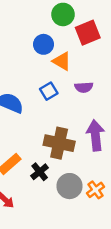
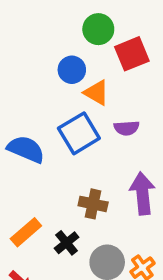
blue square: (49, 91) -> (79, 133), size x1.6
brown cross: (59, 143) -> (93, 204), size x0.7

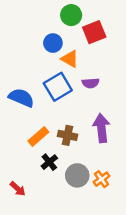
orange rectangle: (26, 232) -> (38, 137), moved

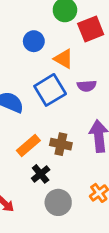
blue circle: (53, 43) -> (34, 41), moved
gray circle: (77, 175) -> (58, 202), moved

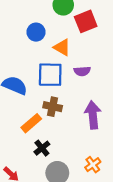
blue square: (50, 90) -> (50, 75), turned 32
brown cross: (61, 144) -> (53, 107), moved

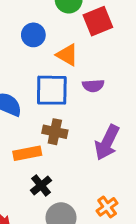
purple arrow: (93, 115) -> (107, 142), turned -148
orange rectangle: (31, 123) -> (27, 153), turned 30

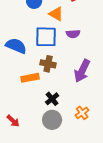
black cross: (41, 185) -> (52, 99), moved

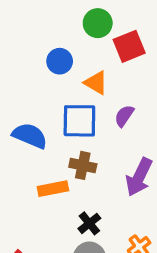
purple semicircle: (73, 34) -> (124, 116), turned 128

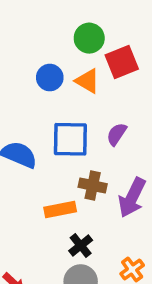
orange triangle: (96, 83) -> (87, 81), moved
brown cross: (83, 165) -> (93, 186), moved
orange rectangle: (53, 189) -> (60, 210), moved

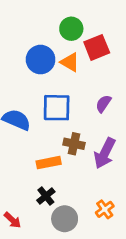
blue circle: (50, 78) -> (41, 60), size x1.4
purple semicircle: (117, 134) -> (103, 104), moved
black cross: (81, 245) -> (46, 196), moved

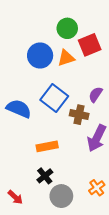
orange triangle: (70, 62) -> (66, 58), turned -48
blue square: (57, 108) -> (54, 98), turned 36
brown cross: (74, 144) -> (79, 115), moved

